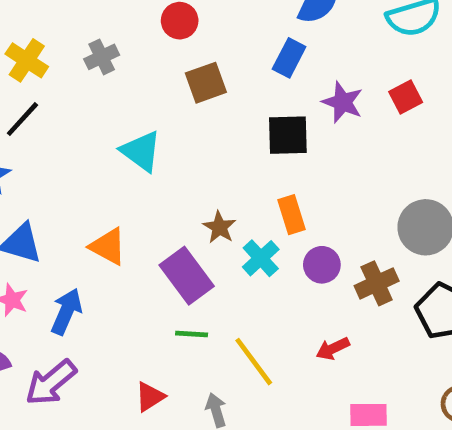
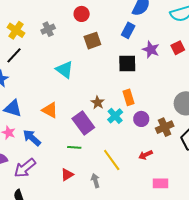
blue arrow: (66, 312) -> (32, 138), turned -72
green line: (192, 334) -> (74, 147), moved

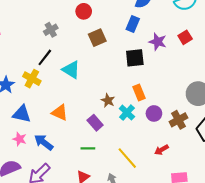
yellow cross: (16, 30) -> (32, 79), moved
black line: (14, 55) -> (45, 57), moved
purple rectangle: (83, 123) -> (95, 123), size x0.7

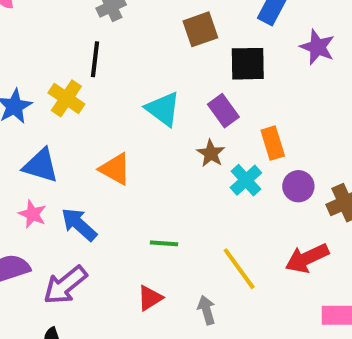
black line: (45, 57) -> (95, 59), turned -36
black square: (135, 58) -> (248, 64), moved
cyan triangle: (71, 70) -> (163, 109), moved
purple rectangle: (95, 123) -> (223, 111), moved
red arrow: (161, 150) -> (307, 258), size x1.5

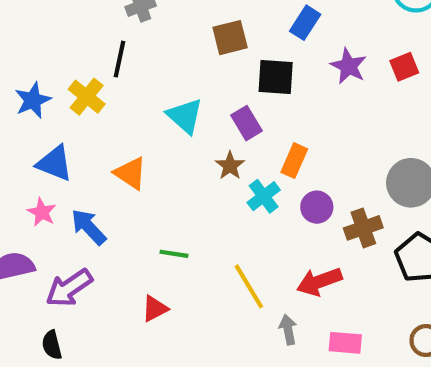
orange rectangle: (273, 143) -> (294, 161), turned 36
gray arrow: (207, 310) -> (288, 330), moved

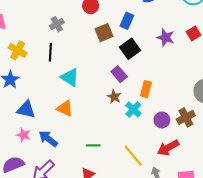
blue rectangle: (305, 23) -> (127, 21), moved
black square: (276, 77) -> (130, 49), turned -30
yellow cross: (87, 97) -> (18, 50), moved
cyan triangle: (185, 116) -> (70, 77), moved
purple circle: (317, 207) -> (162, 120), moved

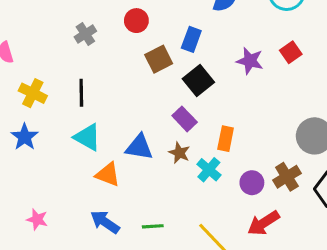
gray cross: (57, 24) -> (85, 34), moved
cyan triangle: (70, 77) -> (87, 137), moved
blue triangle: (26, 109) -> (139, 147), moved
pink star: (24, 135) -> (37, 219), moved
blue arrow: (48, 139) -> (105, 222), moved

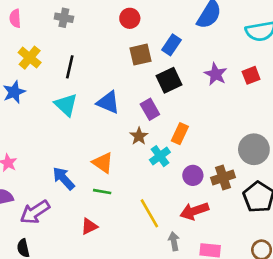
gray cross: (85, 34) -> (64, 18), moved, turned 30
blue triangle: (139, 147) -> (108, 102), moved
orange triangle: (108, 174) -> (103, 163), moved

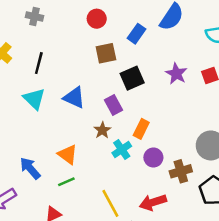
blue rectangle: (171, 45) -> (136, 34), moved
purple circle: (193, 175) -> (153, 158), moved
green line: (102, 192) -> (66, 182), turned -35

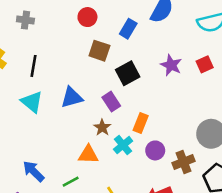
brown square: (106, 53) -> (99, 51), turned 35
blue triangle: (74, 98) -> (72, 97), turned -35
orange triangle: (68, 154) -> (88, 155), moved, turned -30

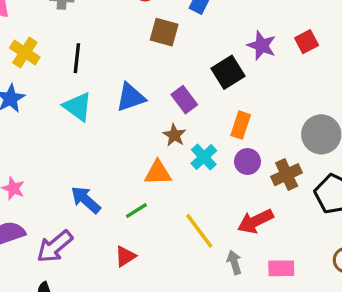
black square: (128, 73) -> (228, 72), moved
orange rectangle: (141, 123) -> (241, 125), moved

